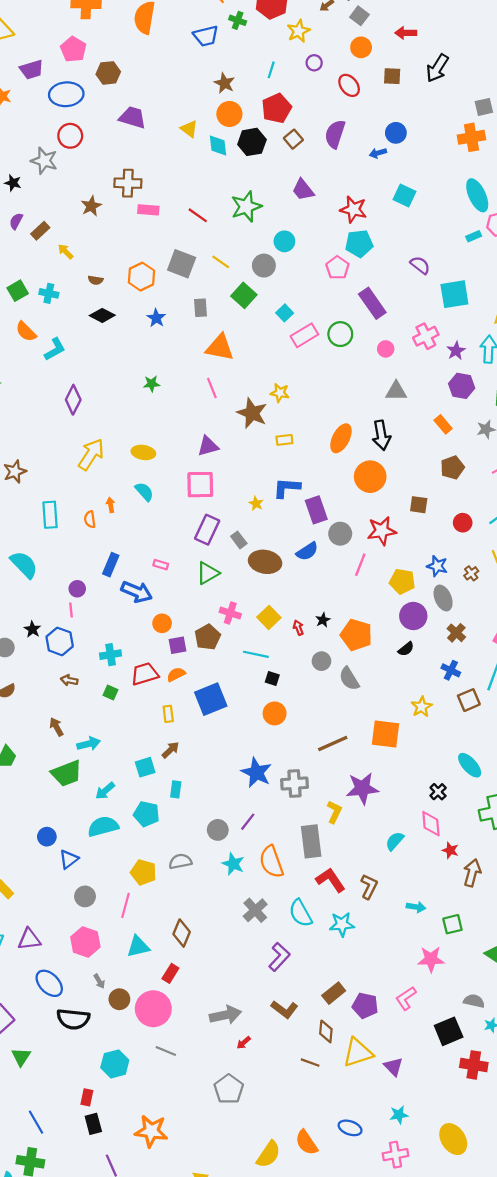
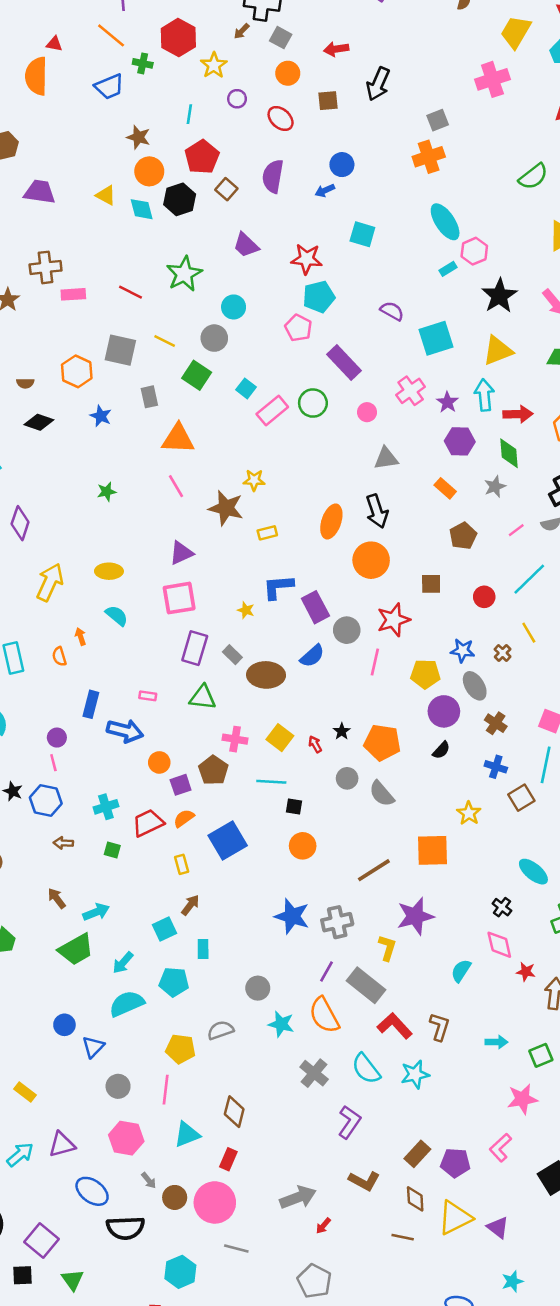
green triangle: (208, 573) -> (203, 698), turned 45
purple line: (248, 822) -> (327, 971), moved
gray rectangle: (311, 841) -> (366, 985), turned -36

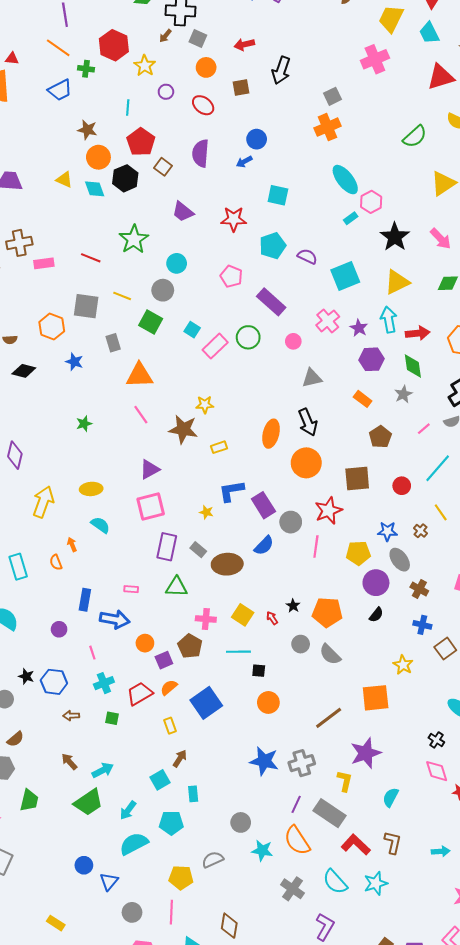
cyan pentagon: (319, 297) -> (273, 246), moved
brown square: (431, 584) -> (357, 479), size x1.5
pink line: (53, 763) -> (92, 653), moved
cyan semicircle: (461, 971) -> (391, 797), moved

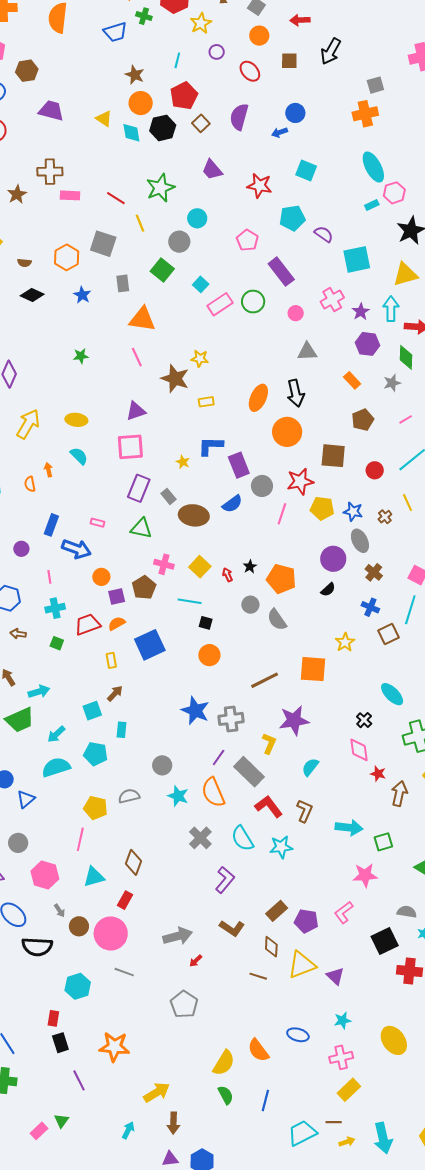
yellow line: (122, 296) -> (140, 223), moved, turned 36
yellow pentagon: (358, 553) -> (322, 508), moved
cyan arrow: (441, 851) -> (349, 828), size x1.5
gray circle: (132, 912) -> (18, 843), moved

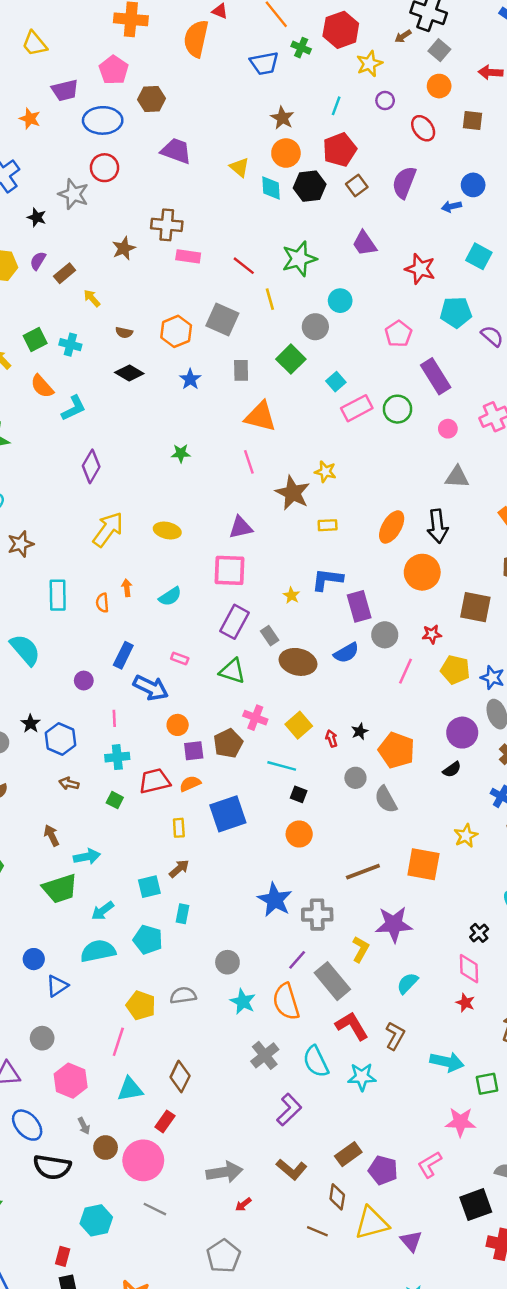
cyan semicircle: (79, 456) -> (170, 596), moved, turned 96
red star: (300, 481) -> (432, 634), size x0.6
red star: (378, 774) -> (465, 1003), moved

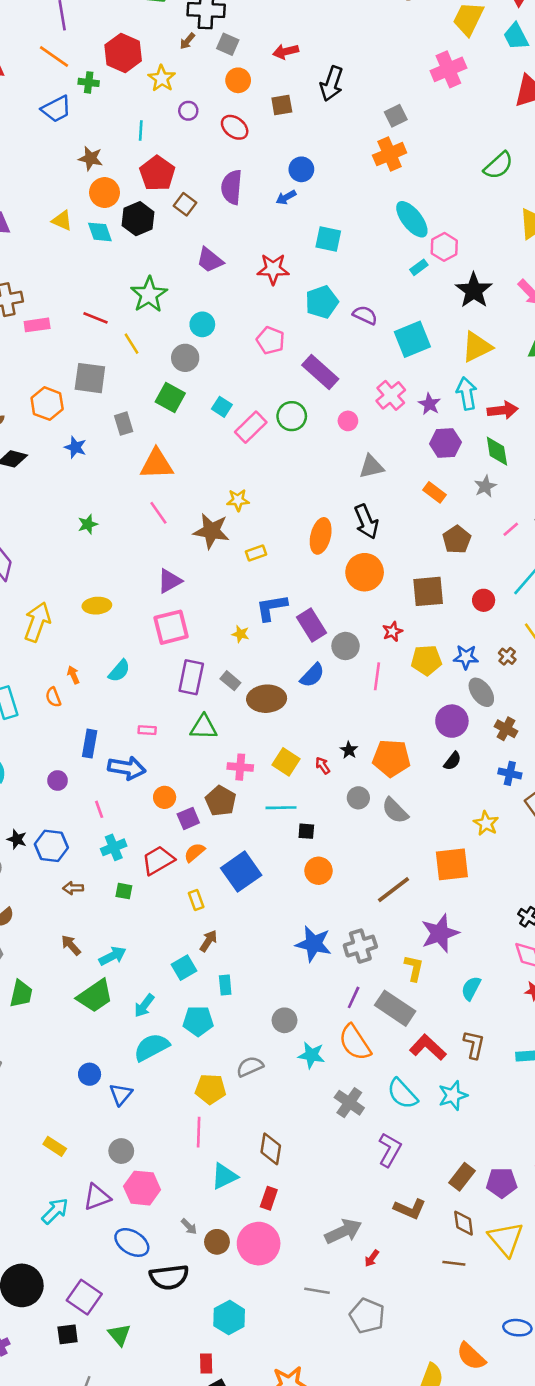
pink hexagon: (71, 1081) -> (142, 1188), moved
gray line: (155, 1209) -> (317, 1291), moved
yellow triangle: (372, 1223) -> (506, 1239), turned -39

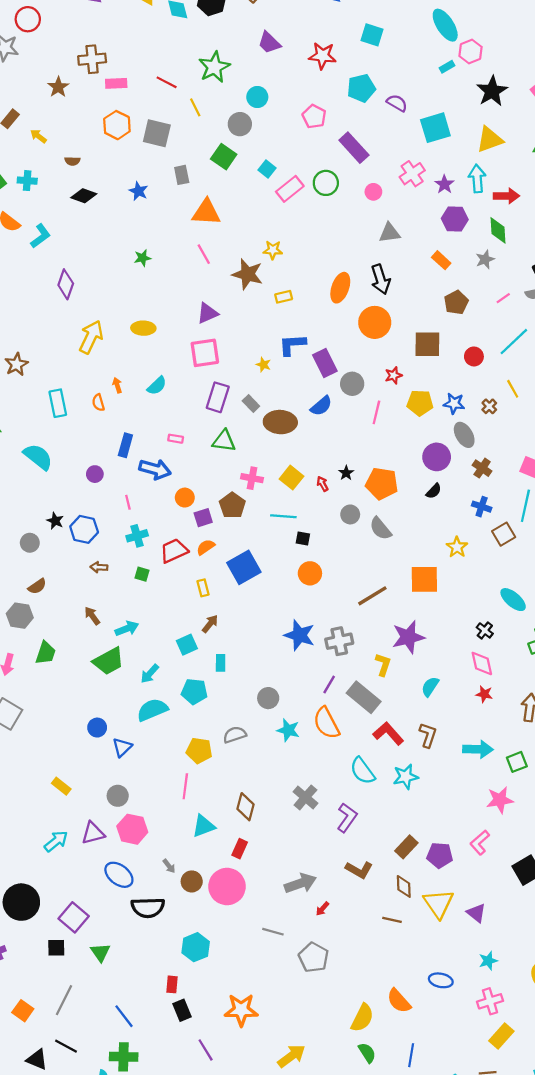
orange hexagon: (47, 404) -> (117, 125), moved
gray cross: (349, 1103) -> (305, 797), moved

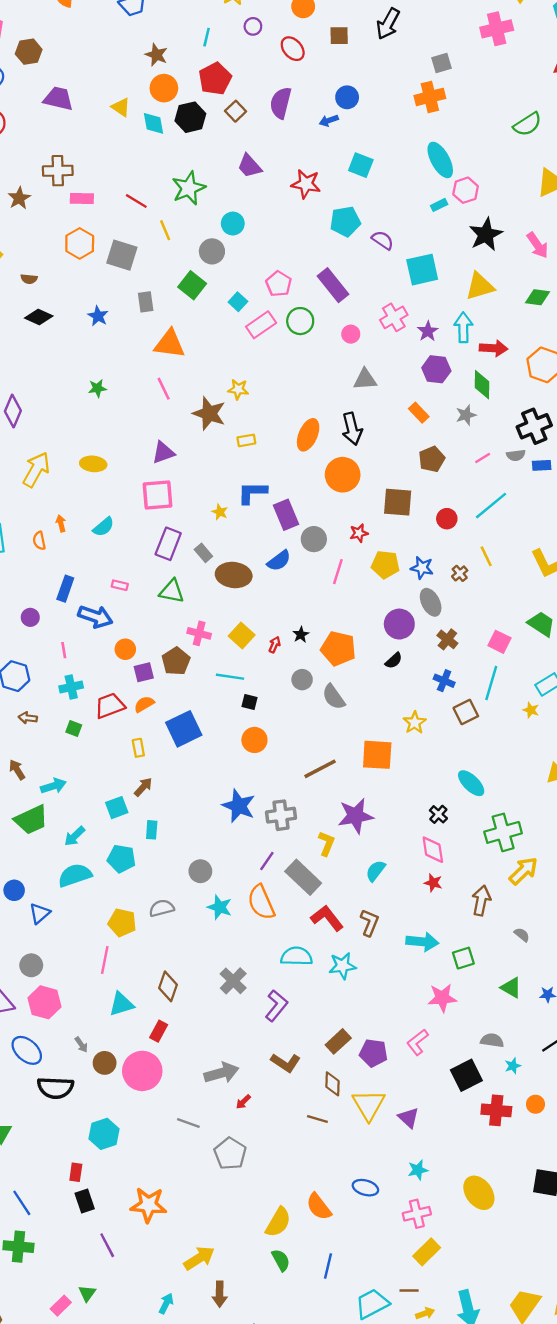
pink pentagon: (314, 116) -> (279, 284), moved
red arrow: (323, 484) -> (275, 645), turned 48
cyan semicircle: (362, 771) -> (297, 956), turned 124

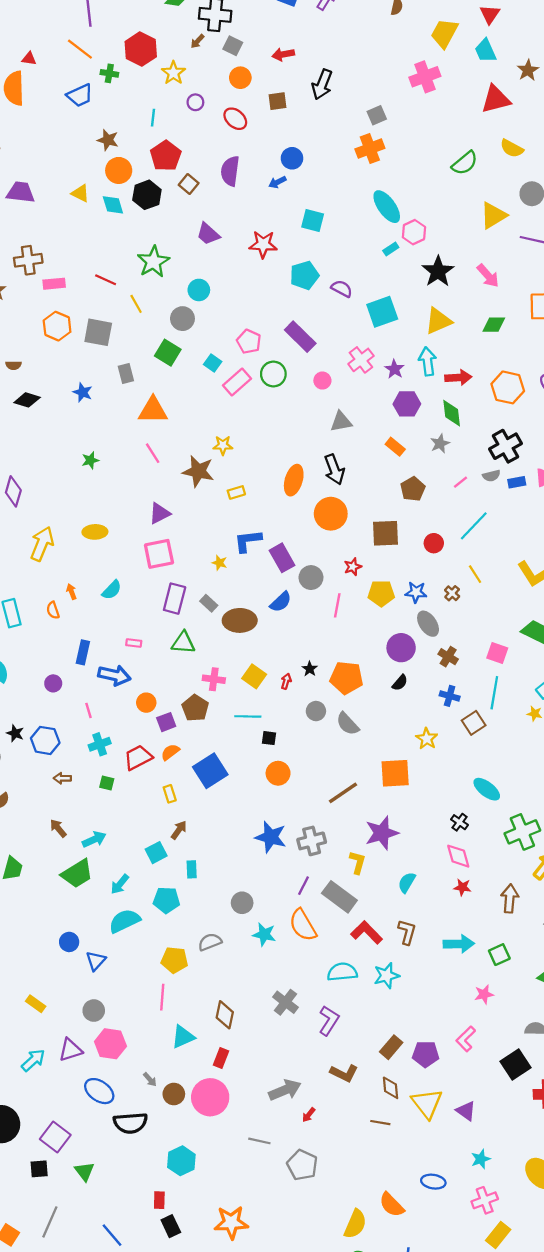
pink star: (442, 998) -> (484, 994), size x0.7

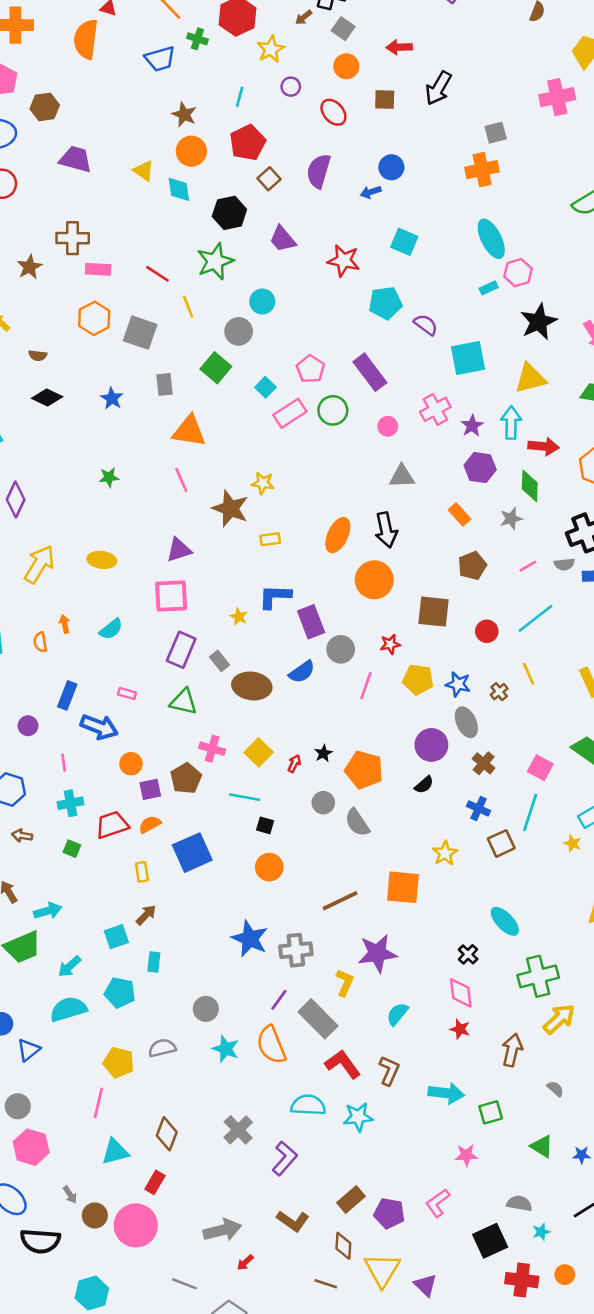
black hexagon: (147, 195) -> (229, 213), moved

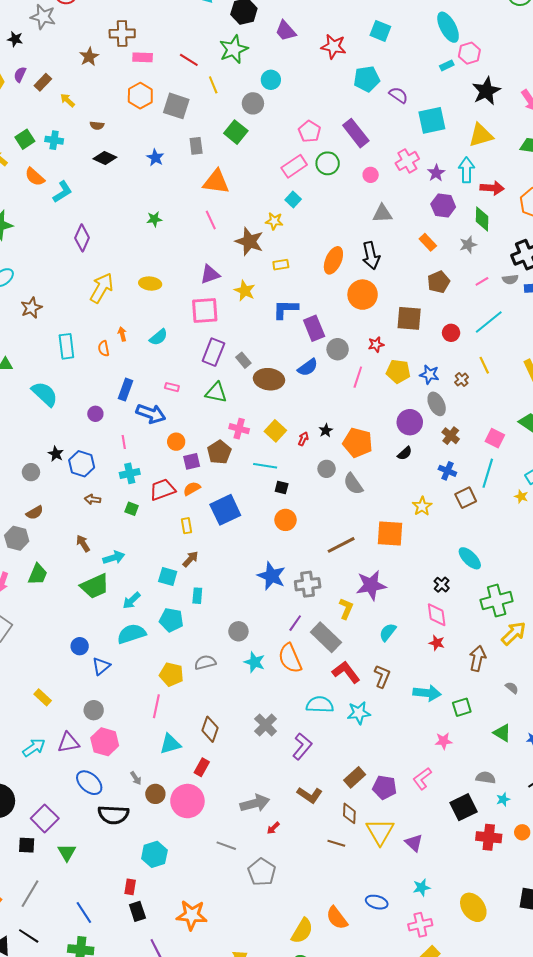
cyan square: (265, 387) -> (293, 200), moved
yellow star: (239, 617) -> (245, 291), moved, size x1.5
cyan square: (116, 937) -> (168, 577), turned 36

